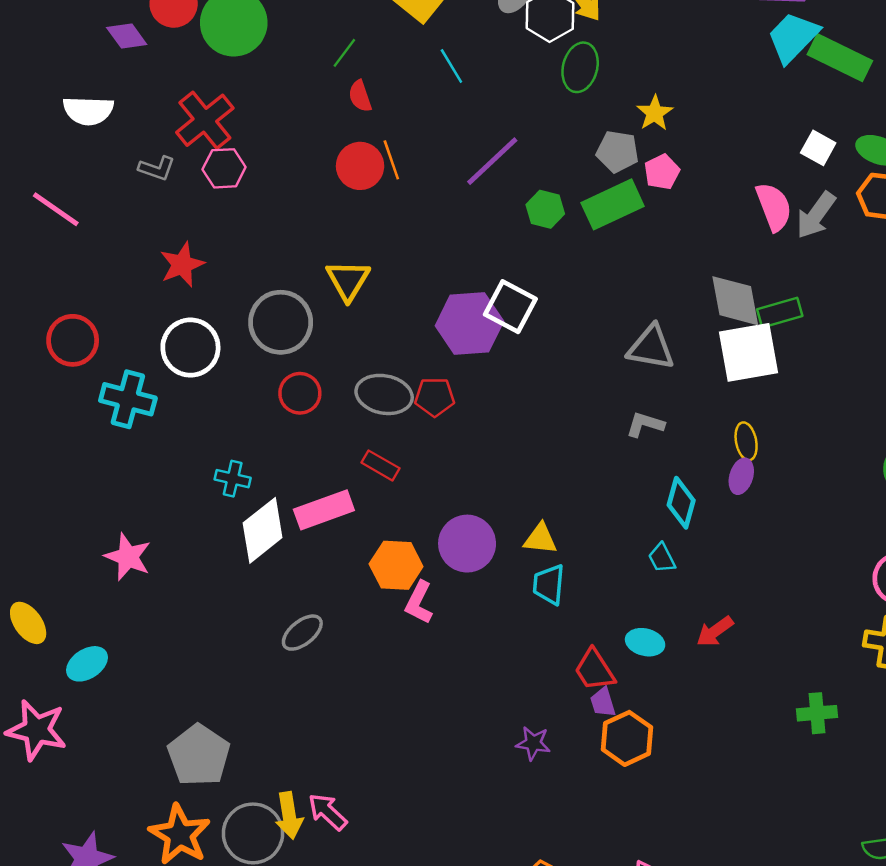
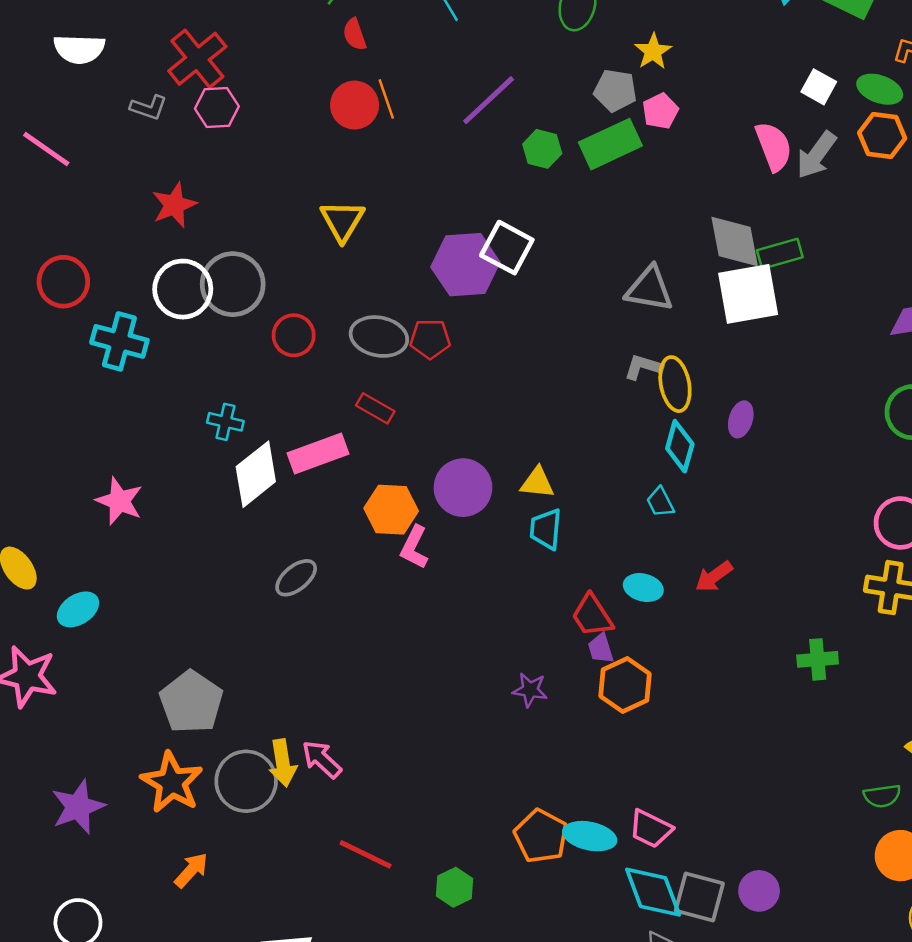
gray circle: (281, 322) -> (233, 284), moved
yellow ellipse: (746, 441) -> (675, 384), moved, size x1.4

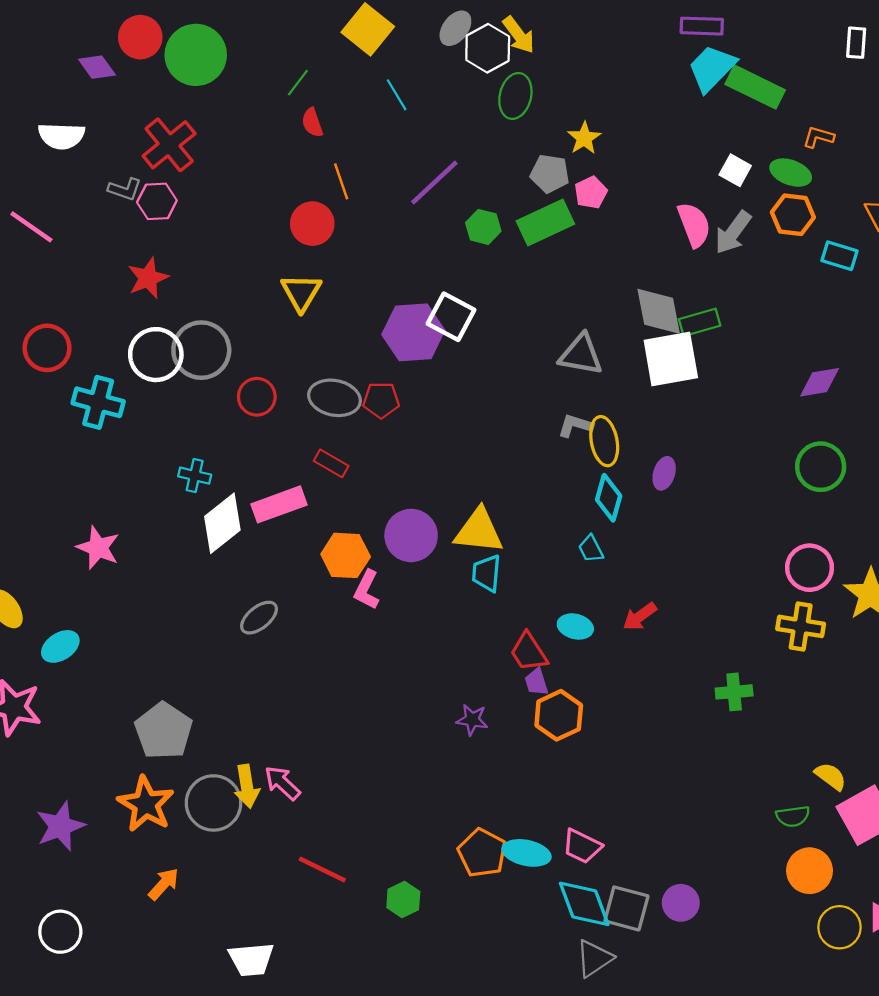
red circle: (355, 105) -> (312, 224), moved
pink hexagon: (217, 107) -> (157, 201), moved
yellow triangle: (537, 483) -> (479, 531), size x1.6

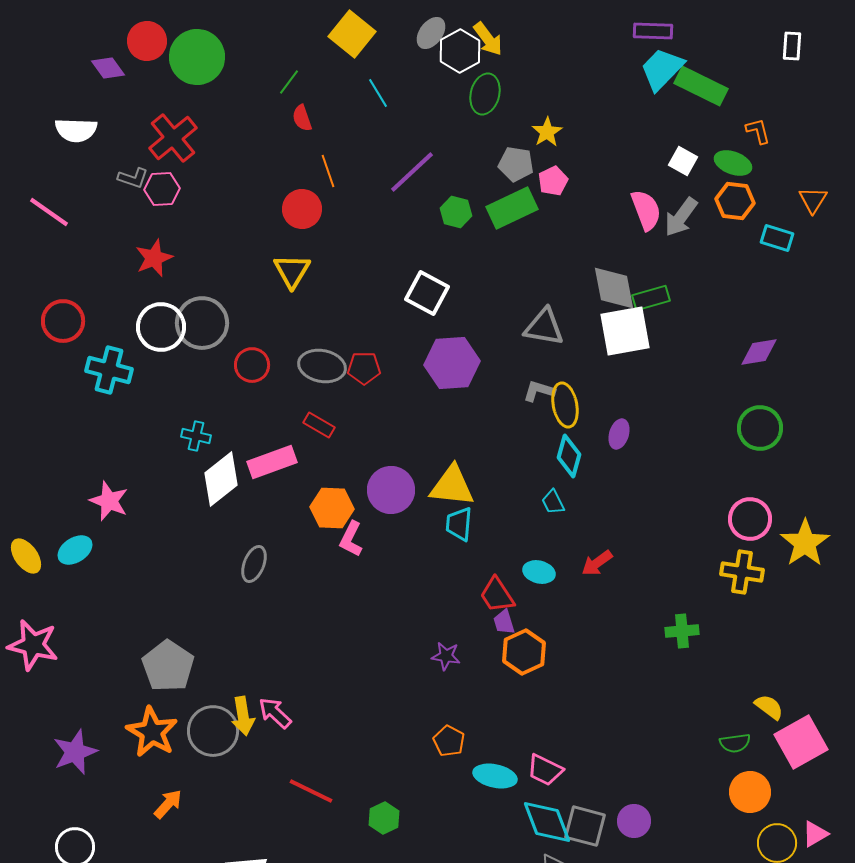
orange L-shape: (818, 137) -> (758, 131), turned 60
purple hexagon: (413, 332) -> (452, 363), moved
gray ellipse: (259, 618) -> (254, 564), turned -30
cyan ellipse: (60, 646) -> (75, 550), moved
orange pentagon: (482, 853) -> (449, 741), moved, size x0.7

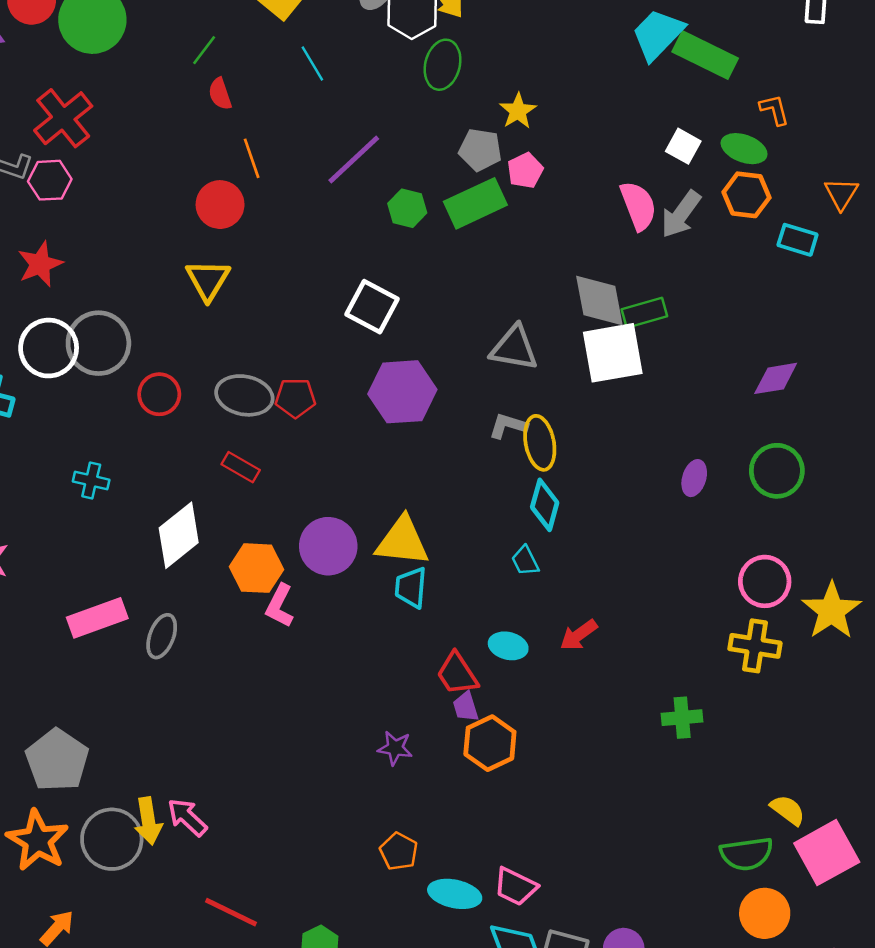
purple ellipse: (619, 434) -> (694, 478), moved
pink rectangle: (272, 462) -> (97, 618), moved
white diamond: (221, 479) -> (179, 535), moved
green semicircle: (735, 743) -> (746, 854), size x1.4

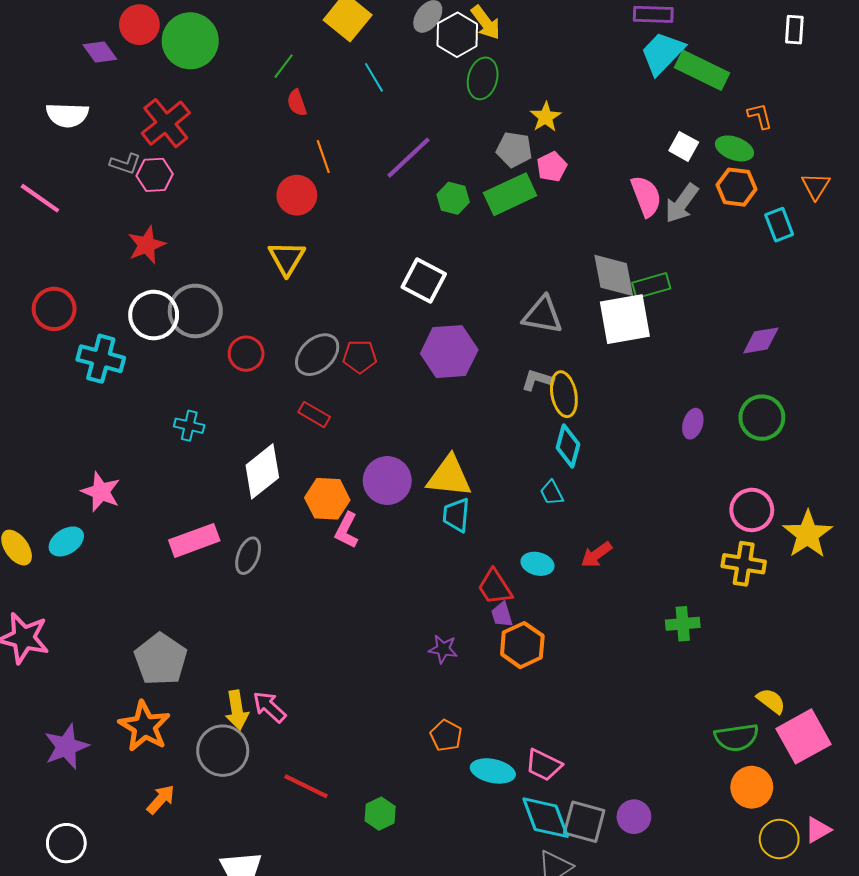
cyan rectangle: (798, 240) -> (779, 225), turned 52
gray ellipse: (244, 395) -> (317, 355), turned -54
gray circle: (112, 839) -> (223, 751), moved

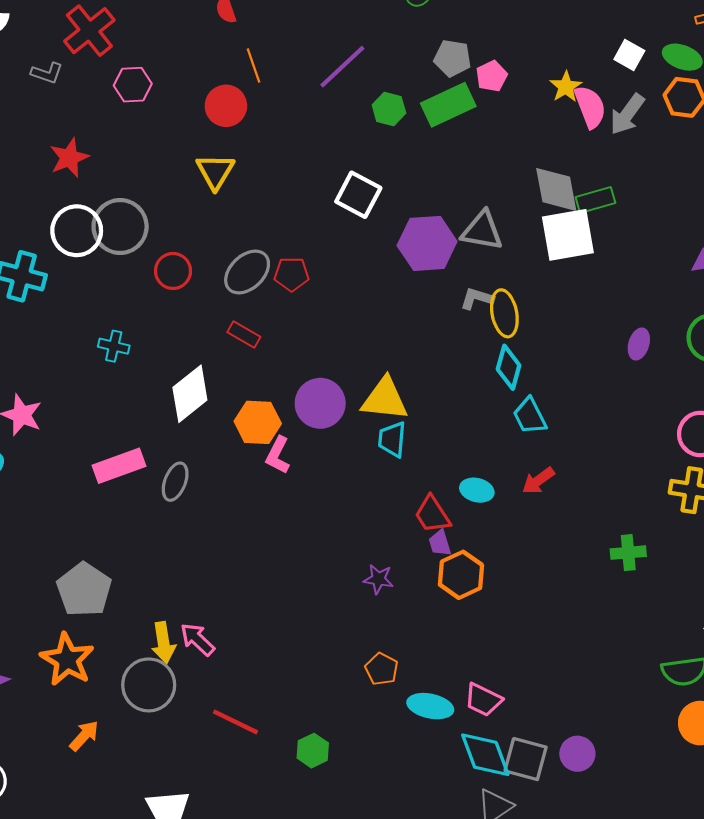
yellow star: (546, 117) -> (566, 87), moved
pink hexagon: (155, 175) -> (133, 85), moved
purple hexagon: (449, 352) -> (427, 243), moved
cyan trapezoid: (552, 493) -> (530, 416), moved, size x1.4

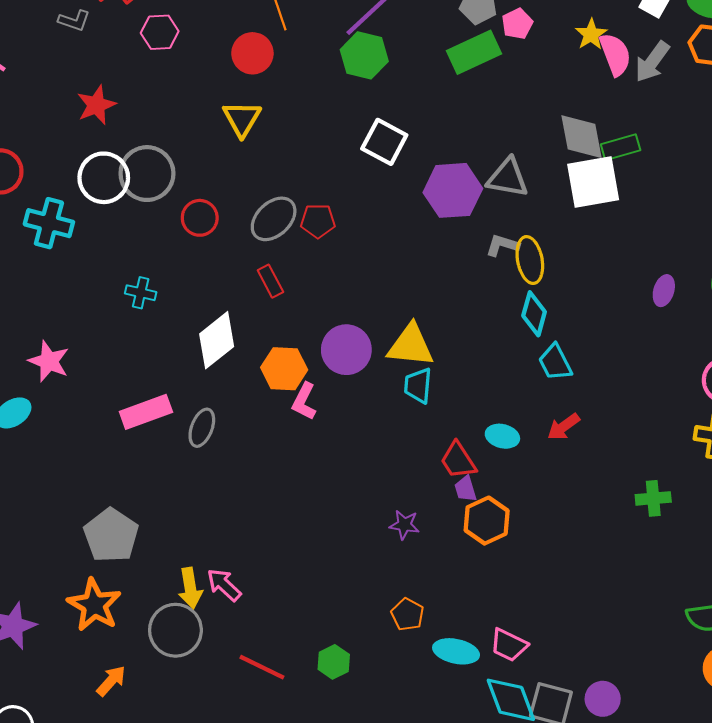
green hexagon: (389, 109) -> (364, 55), moved, size x1.4
red rectangle: (244, 334) -> (270, 281), turned 32
green hexagon: (313, 751) -> (334, 662), moved

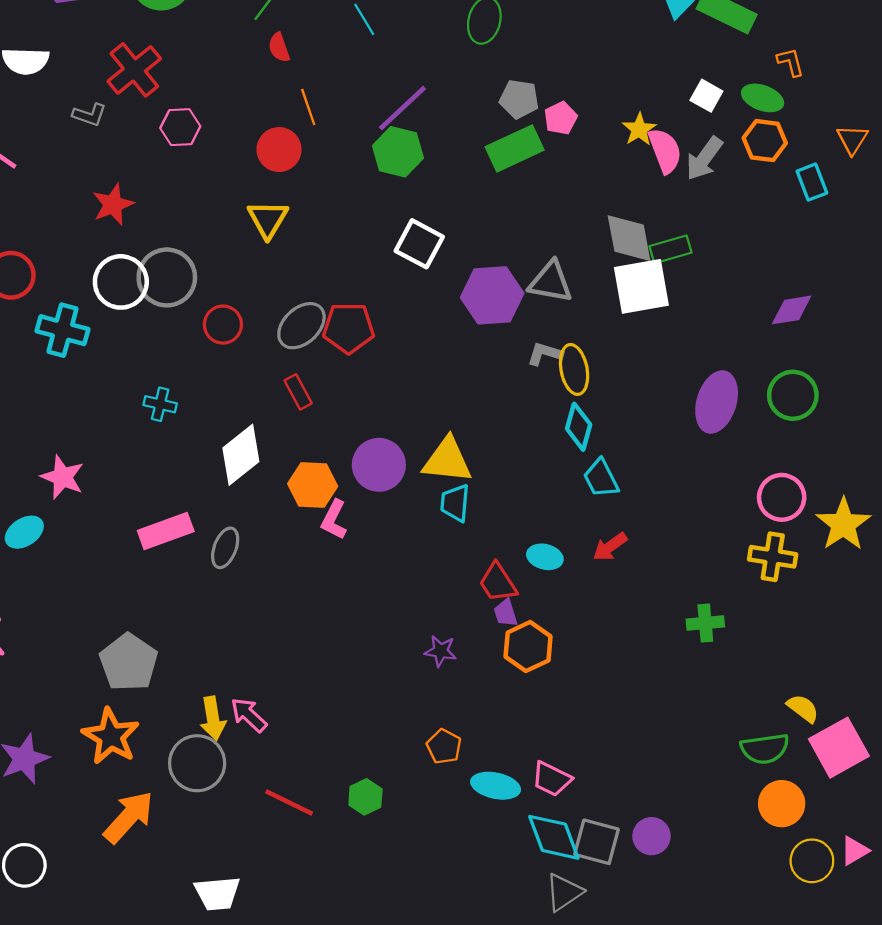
red pentagon: (318, 221) -> (349, 328), size x1.4
purple ellipse: (664, 291) -> (717, 402), size x1.8
orange arrow: (111, 681) -> (129, 817), size x1.6

